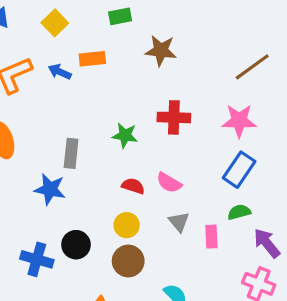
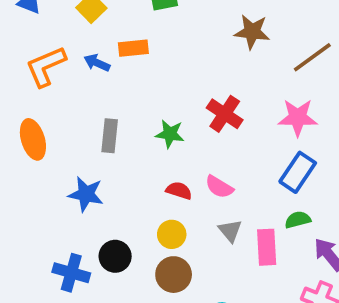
brown star: (161, 51) -> (252, 32), moved
red cross: (174, 117) -> (225, 114), turned 32
gray rectangle: (71, 153) -> (110, 136), moved
pink rectangle: (211, 237) -> (267, 247), size x1.4

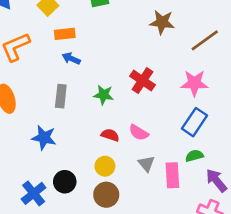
orange rectangle: (133, 48) -> (65, 34), moved
blue arrow: (97, 63) -> (71, 59), moved
blue cross: (71, 273) -> (34, 193), turned 35

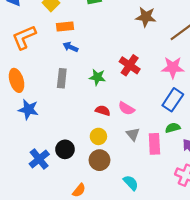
blue star: (44, 138) -> (28, 109), moved

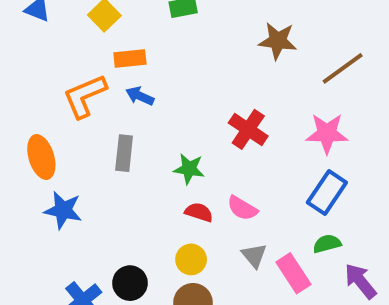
orange L-shape: (24, 37) -> (85, 96), moved
green star: (97, 77) -> (189, 169), moved
pink rectangle: (154, 144) -> (293, 273), turned -30

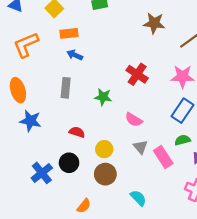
orange L-shape: (85, 96) -> (26, 45), moved
red semicircle: (199, 212) -> (77, 132), moved

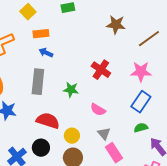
gray rectangle: (66, 88) -> (38, 82), size x1.4
red semicircle: (77, 132) -> (48, 121), size x1.6
pink rectangle: (163, 157) -> (114, 153), moved

